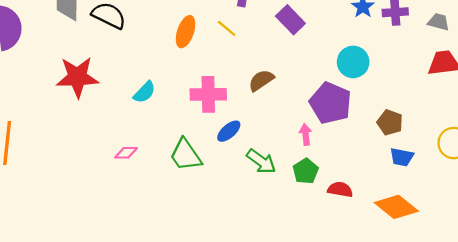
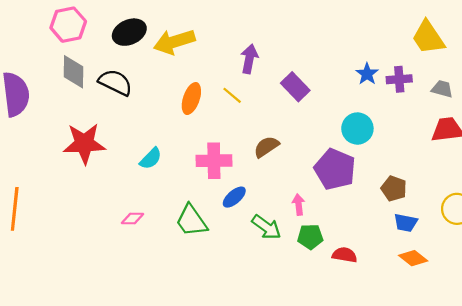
pink arrow: (306, 134) -> (299, 205), moved
green pentagon: (306, 171) -> (310, 237), turned 30
orange diamond: (396, 207) -> (413, 258), moved, size x0.7

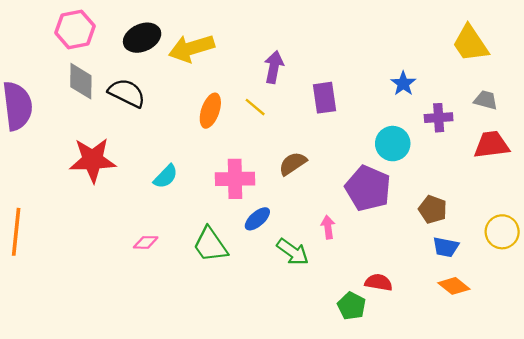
purple cross: (399, 79) -> (439, 118), moved
purple rectangle: (295, 87) -> (324, 98), turned 36
green pentagon: (310, 237) -> (352, 306), moved, turned 30

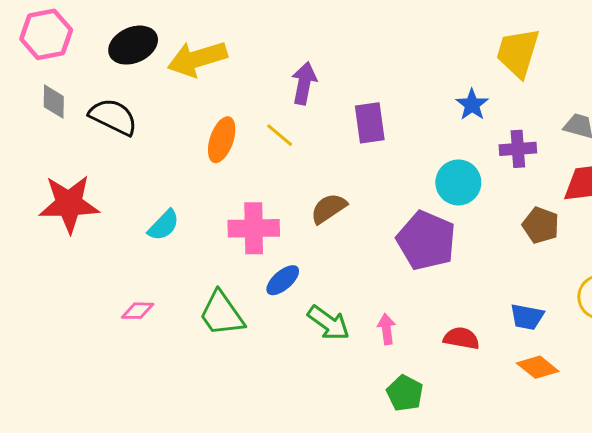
yellow trapezoid: (470, 44) -> (518, 53), moved, turned 51
gray diamond: (81, 81) -> (54, 102), size x0.7
brown pentagon: (433, 209) -> (541, 225), moved
pink arrow: (328, 227) -> (387, 329), moved
red semicircle: (379, 282) -> (461, 338), moved

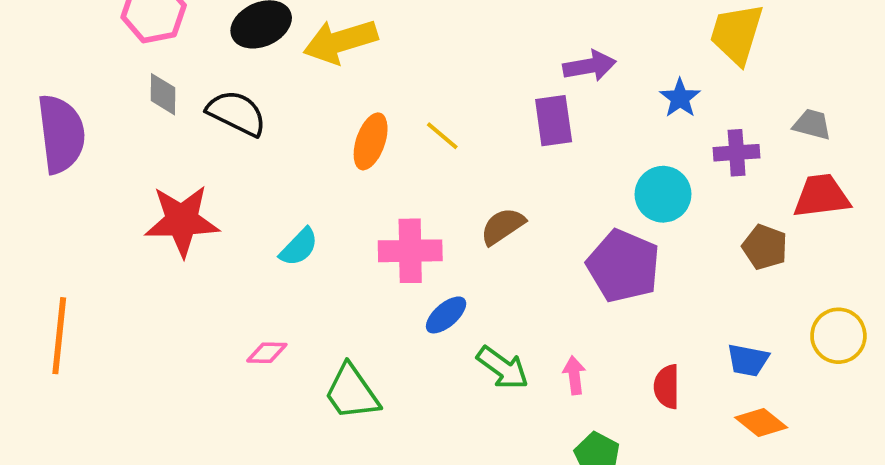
purple arrow: (304, 83) -> (589, 66), moved, turned 69
green trapezoid: (222, 314) -> (352, 392), moved
red semicircle: (461, 338) -> (667, 387), turned -100

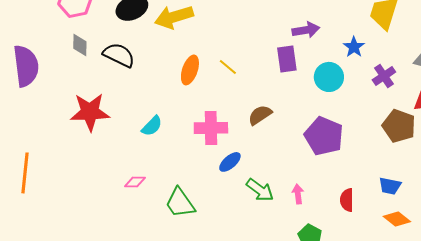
purple cross: (737, 153) -> (384, 76), turned -30
cyan circle: (663, 194) -> (329, 77), moved
brown pentagon: (765, 247) -> (399, 126), size x1.4

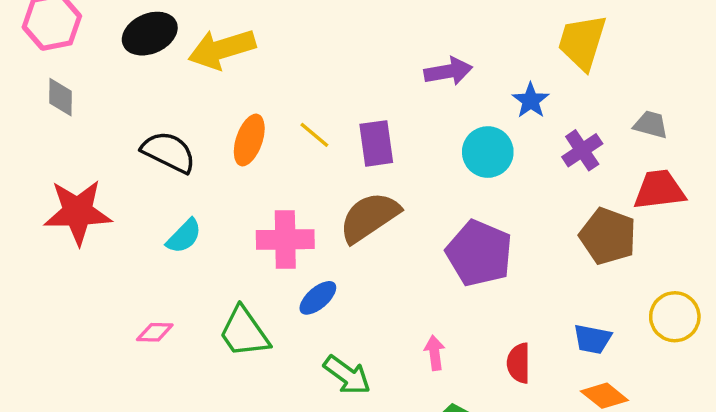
black semicircle: (119, 55) -> (169, 152), moved
purple rectangle: (287, 59) -> (376, 143), moved
brown semicircle: (260, 115) -> (369, 217), size x1.5
green arrow: (260, 190) -> (347, 375), moved
green trapezoid: (180, 203) -> (244, 332), moved

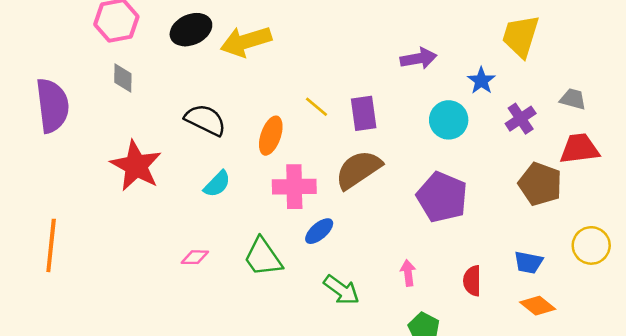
orange ellipse: (249, 140) -> (271, 136), moved
red star: (78, 212) -> (136, 166), turned 30

